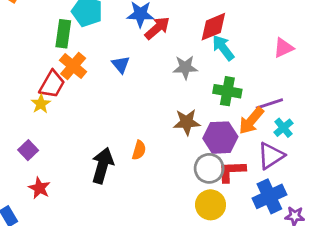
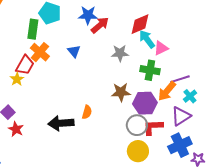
pink triangle: (283, 48) -> (161, 48), moved
black arrow: (103, 166) -> (61, 123), turned -110
red star: (39, 188) -> (16, 129), moved

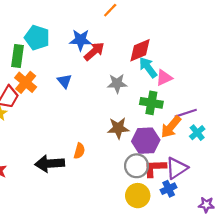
purple triangle: (181, 116) -> (177, 168), moved
blue cross: (180, 145) -> (169, 189), moved, size x0.6

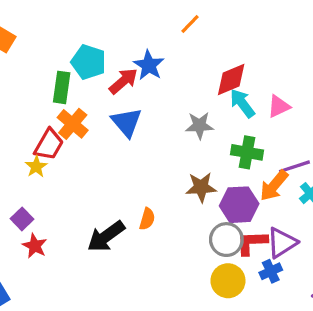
blue star: (80, 40) -> (149, 65), turned 30
red arrow: (94, 51) -> (123, 81), moved
pink triangle: (164, 78) -> (279, 106), moved
blue triangle: (64, 81) -> (127, 122), size x1.5
black arrow: (50, 164) -> (106, 236), turned -32

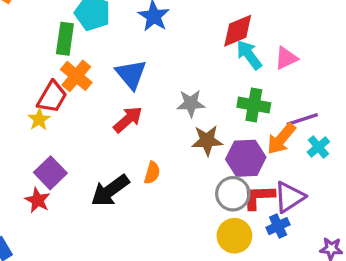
red arrow: (123, 81) -> (128, 119), moved
gray star: (199, 125) -> (191, 103), moved
purple square: (22, 219) -> (50, 173), moved, size x1.4

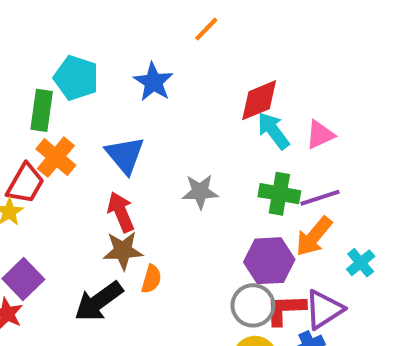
red arrow: (128, 119) -> (121, 212), turned -72
purple line: (302, 119) -> (320, 198), moved
brown star: (207, 140) -> (123, 251), moved
cyan cross: (318, 147) -> (361, 263), moved

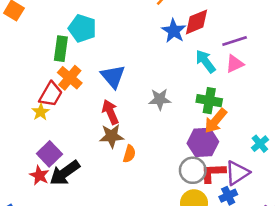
blue star: (153, 82) -> (174, 31), moved
red diamond: (259, 100) -> (197, 22), moved
purple line: (320, 198) -> (235, 41), moved
orange arrow: (314, 236) -> (216, 121), moved
black arrow: (99, 301) -> (65, 173), moved

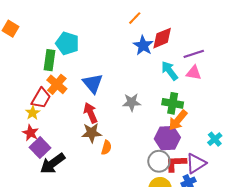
pink triangle: (235, 64) -> (194, 73), turned 35
red star: (39, 175) -> (31, 133), moved

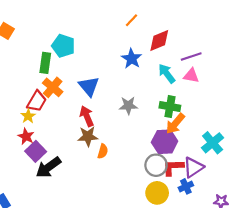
blue star: (143, 45) -> (132, 59), moved
cyan cross: (215, 139) -> (213, 143), size x1.5

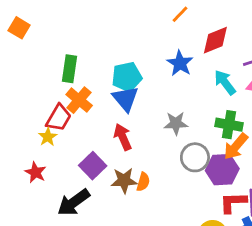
cyan pentagon: (63, 46) -> (127, 77), moved, turned -30
red star: (26, 136) -> (35, 172), moved
brown star: (88, 136) -> (124, 181), moved
purple square: (36, 151) -> (93, 166), moved
gray circle: (156, 165) -> (195, 157), moved

